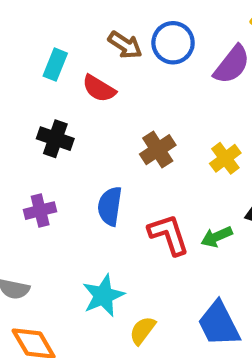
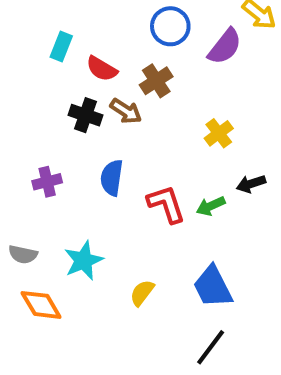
brown arrow: (125, 45) -> (126, 111), moved
black cross: (55, 139) -> (86, 115), moved
brown cross: (158, 150) -> (156, 81), moved
cyan star: (103, 296) -> (83, 260), moved

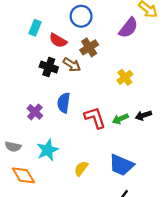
blue circle: (170, 26) -> (81, 16), moved
purple cross: (47, 182) -> (35, 112), moved, turned -35
black arrow: (251, 184) -> (143, 115), moved
blue trapezoid: (213, 287) -> (121, 165), turned -40

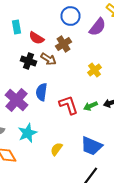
blue circle: (81, 16) -> (70, 16), moved
cyan rectangle: (35, 28) -> (16, 27), turned -32
purple cross: (35, 112) -> (16, 100), size x1.6

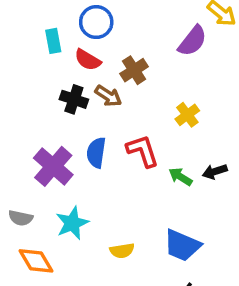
blue circle: (70, 16) -> (96, 22), moved
red L-shape: (68, 105) -> (143, 151), moved
green arrow: (90, 106) -> (180, 177), turned 56
yellow semicircle: (56, 149) -> (122, 251), turned -136

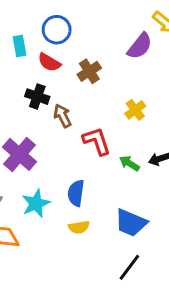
brown arrow: (108, 96) -> (63, 116), moved, turned -150
blue semicircle: (96, 153) -> (76, 193), moved

